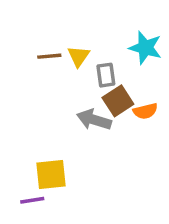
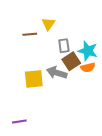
cyan star: (145, 48) -> (88, 51), moved
yellow triangle: (78, 56) -> (48, 24), moved
yellow square: (51, 175) -> (34, 79), moved

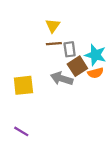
brown line: (30, 34) -> (54, 44), moved
yellow square: (34, 79) -> (23, 85), moved
purple line: (19, 121) -> (21, 131), turned 40

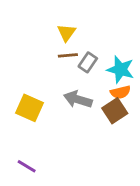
gray rectangle: (70, 49) -> (88, 62), turned 42
brown square: (77, 66) -> (115, 111), moved
yellow square: (23, 85) -> (29, 108), turned 30

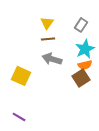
gray rectangle: (88, 62) -> (81, 25), moved
cyan star: (120, 70) -> (85, 49), turned 30
gray arrow: (78, 99) -> (52, 59), moved

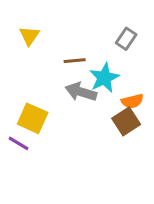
yellow triangle: (47, 23) -> (29, 36), moved
cyan star: (85, 49) -> (104, 78), moved
purple line: (19, 117) -> (19, 143), moved

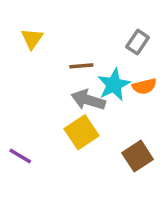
orange semicircle: (132, 101) -> (144, 86), moved
yellow square: (33, 118) -> (81, 132), moved, turned 32
brown square: (126, 121) -> (138, 156), moved

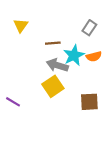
brown square: (138, 156) -> (89, 102), turned 30

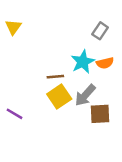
yellow triangle: (21, 25) -> (13, 27), moved
brown line: (53, 43) -> (55, 77), moved
gray arrow: (57, 65) -> (85, 95), moved, turned -65

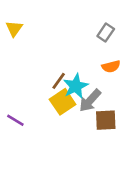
cyan star: (83, 62) -> (76, 86), moved
brown line: (55, 77) -> (59, 81), turned -49

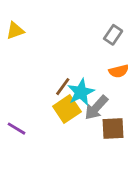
yellow triangle: (14, 29) -> (15, 31), turned 36

